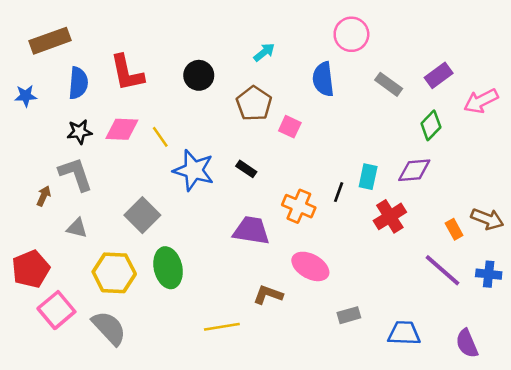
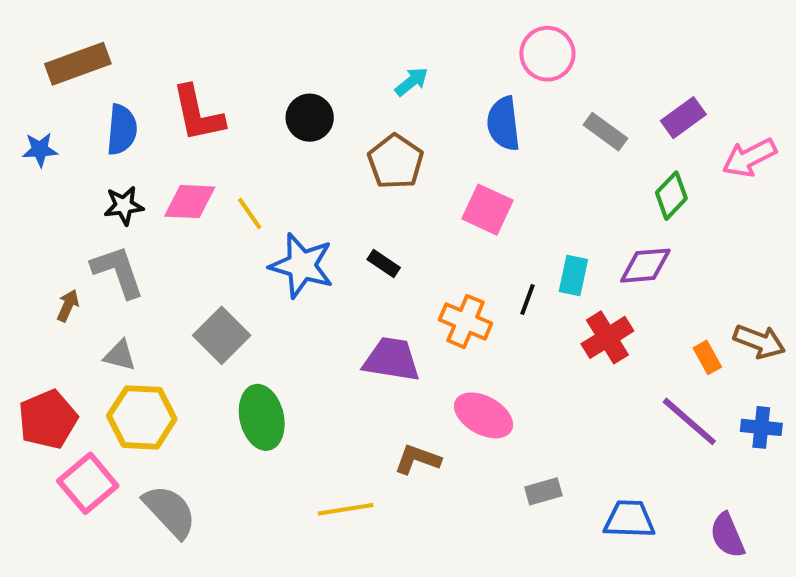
pink square: (290, 127) -> (488, 210), moved, size x1.4
yellow hexagon: (114, 273) -> (142, 417), moved

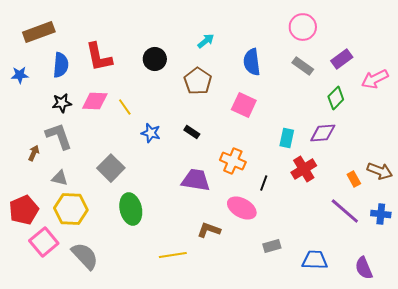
pink circle: (547, 54) -> (303, 27), moved
blue star: (302, 266) -> (151, 133), size x0.6
black line: (527, 299) -> (264, 183), moved

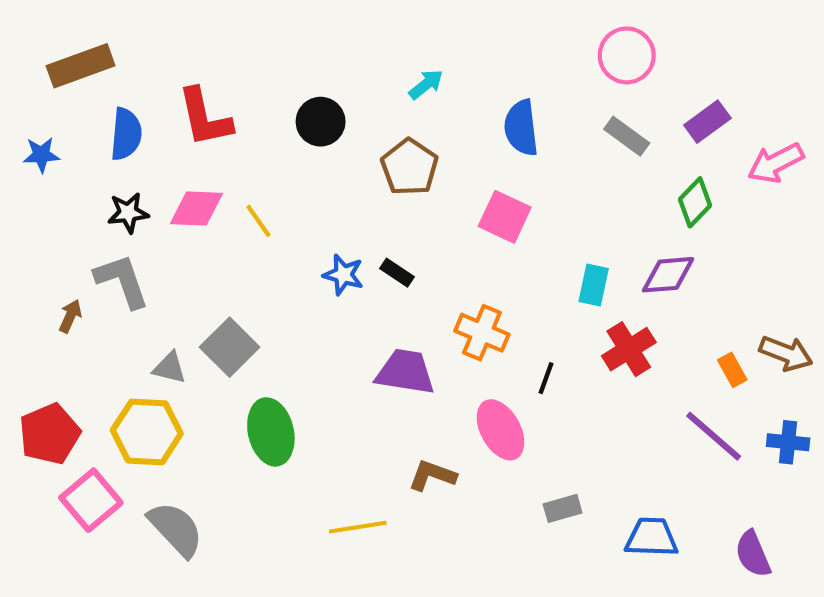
blue star: (151, 133) -> (343, 275), moved
gray triangle: (60, 178) -> (170, 368), moved
pink ellipse: (242, 208) -> (501, 430), turned 32

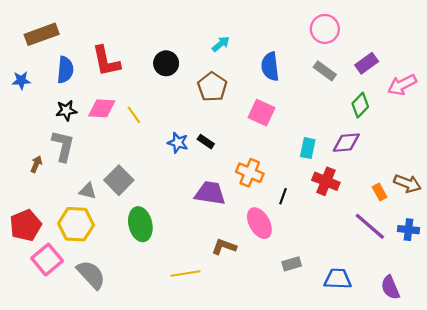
gray L-shape: (122, 281) -> (63, 146), turned 32
red cross: (629, 349) -> (326, 181), turned -36

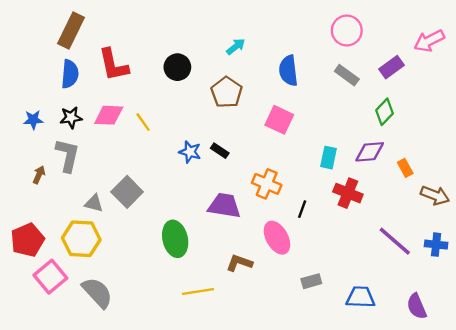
brown rectangle: (42, 34) -> (71, 31), moved, turned -44
blue star: (21, 80) -> (33, 120), moved
pink arrow: (402, 85) -> (429, 41), moved
orange rectangle: (380, 192) -> (405, 168), moved
green ellipse: (140, 224) -> (175, 239), moved

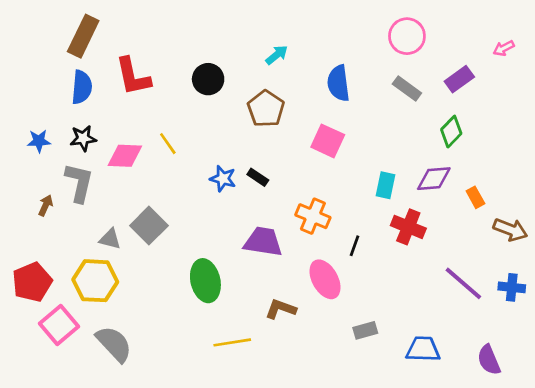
pink arrow: (429, 41) -> (504, 48), size x0.6
pink diamond: (109, 115) -> (125, 156), moved

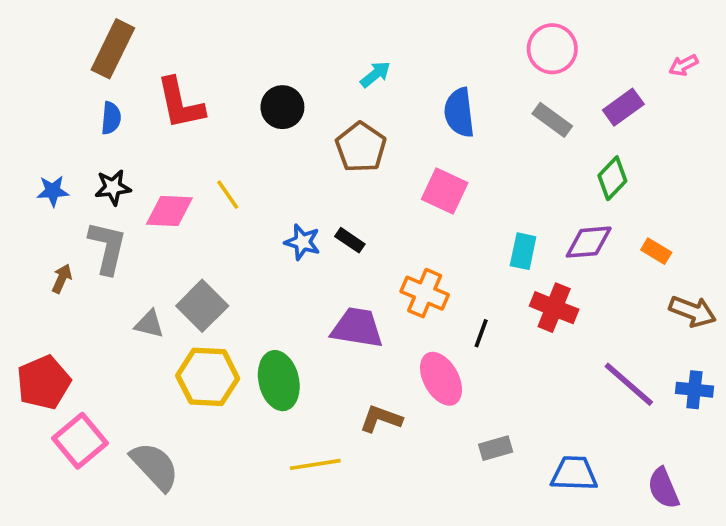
blue semicircle: (82, 87) -> (111, 118), size x0.7
orange rectangle: (475, 197) -> (656, 251), moved, turned -30
yellow hexagon: (95, 281) -> (208, 377), moved

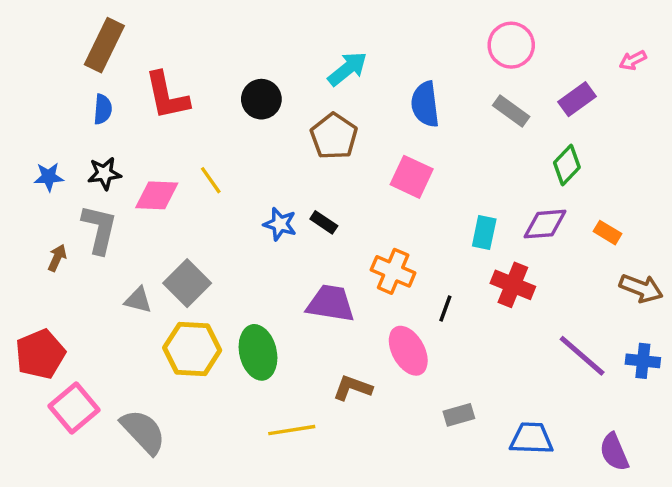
cyan arrow: (375, 74) -> (347, 69), size x1.4

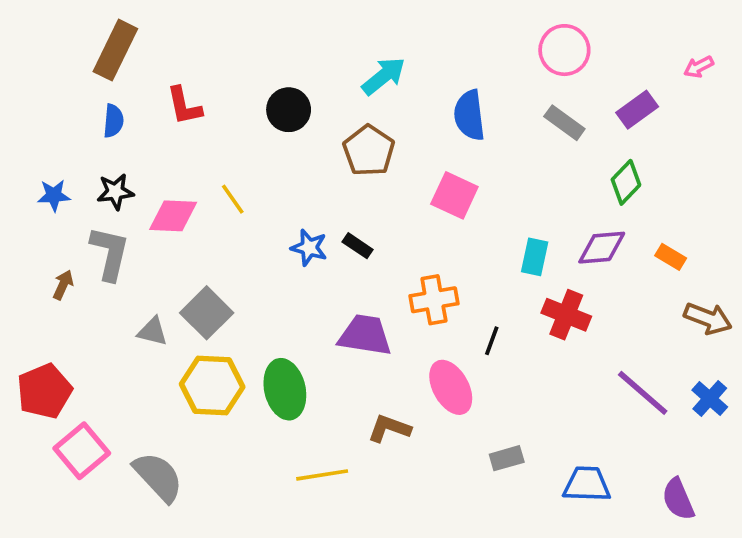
red L-shape: (167, 96) -> (184, 106), size x0.7
orange cross: (393, 271) -> (434, 300), turned -33
blue cross: (643, 361) -> (710, 399), turned 36

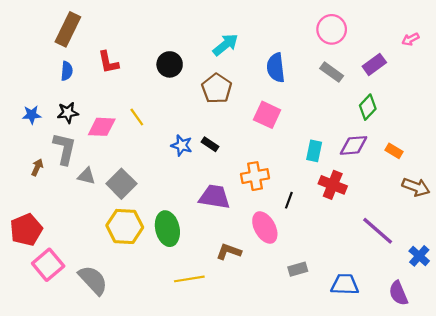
gray triangle: (153, 331) -> (86, 176), moved
blue cross: (710, 399) -> (419, 256), moved

